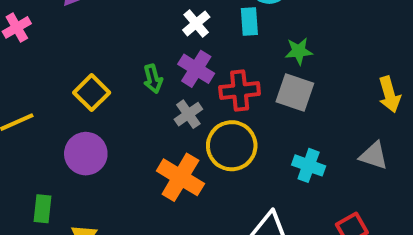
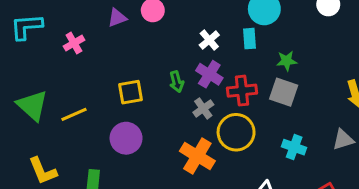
yellow square: (92, 93) -> (130, 92), turned 35
gray triangle: (374, 156) -> (343, 140), turned -35

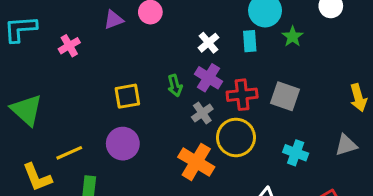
green star: (287, 61) -> (293, 37), moved, turned -30
yellow line: (74, 114) -> (69, 153), moved

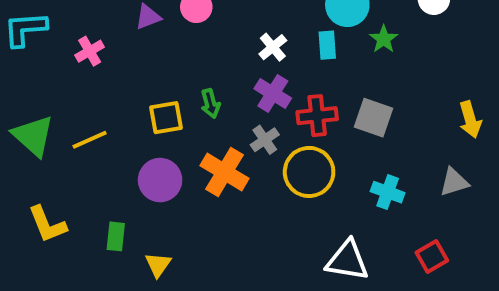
green arrow: (175, 85) -> (210, 104), moved
yellow line: (69, 153) -> (90, 140), moved
orange cross: (196, 162) -> (224, 172), moved

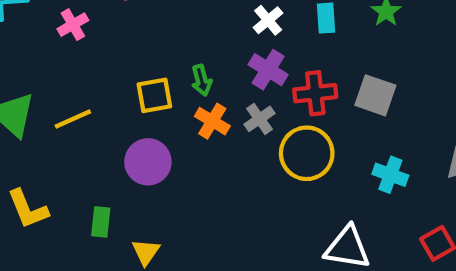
orange cross: (224, 172) -> (212, 121), moved, size x0.7

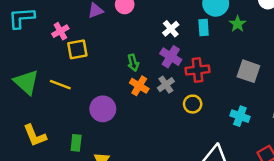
yellow square: (154, 95) -> (77, 49), moved
gray square: (375, 95) -> (248, 71), moved
yellow line: (73, 119) -> (60, 85), turned 45
yellow circle: (307, 153) -> (193, 104), size x0.6

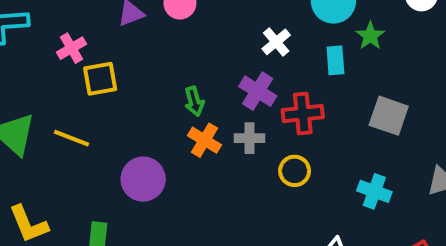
cyan rectangle: (204, 28) -> (335, 60), moved
white cross: (171, 29) -> (276, 42), moved
gray cross: (166, 85) -> (250, 138), turned 35

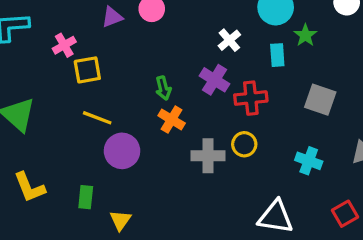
yellow line: (71, 138) -> (97, 118), moved
gray cross: (250, 138) -> (208, 156), moved, size x1.4

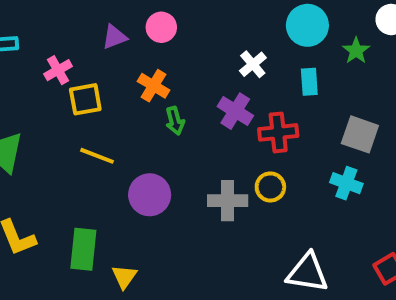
green star: (305, 35) -> (356, 51), moved
orange cross: (172, 119) -> (154, 86), moved
purple circle: (122, 151) -> (150, 195), moved
cyan cross: (309, 161) -> (346, 183), moved
green rectangle: (86, 197) -> (83, 249), size x1.5

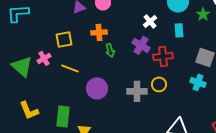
pink cross: (58, 70) -> (44, 58), moved
orange cross: (154, 86) -> (99, 32), turned -35

